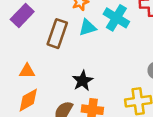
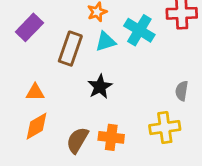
black star: (83, 81) -> (100, 87), moved

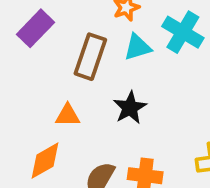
orange triangle: (35, 92) -> (68, 115), moved

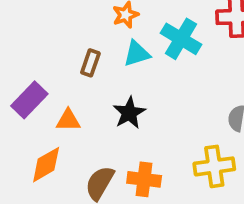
purple rectangle: (36, 28) -> (29, 100), moved
brown rectangle: (90, 57) -> (90, 63), size x0.6

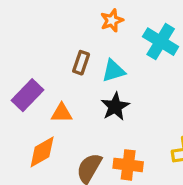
cyan triangle: (137, 54) -> (114, 71), moved

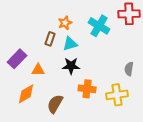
orange star: (112, 20) -> (65, 23), moved
black star: (115, 107) -> (71, 66), turned 30
orange cross: (128, 165) -> (87, 89), moved

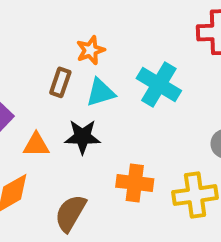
cyan cross: (99, 26) -> (159, 84), moved
black star: (71, 66) -> (82, 137), moved

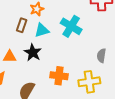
black star: (82, 137) -> (33, 53), turned 30

